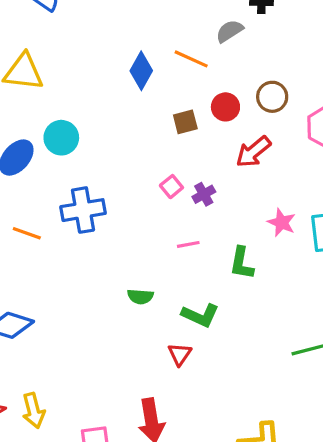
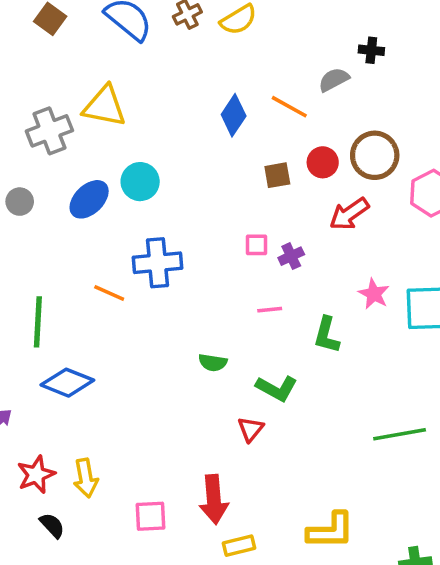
brown circle: (272, 97) -> (375, 155), size x1.4
pink square: (171, 187) -> (256, 245), turned 35
orange line: (27, 233) -> (109, 293), moved

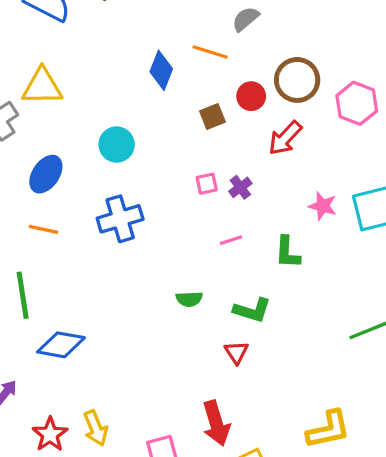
cyan circle: (140, 182) -> (117, 145), moved
orange line: (109, 293) -> (43, 229), moved

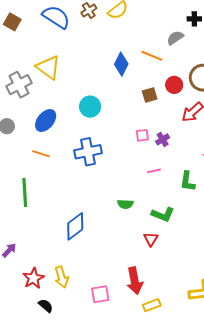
yellow triangle: (42, 87) -> (48, 67), turned 32
blue diamond: (61, 345) -> (75, 226), moved, turned -52

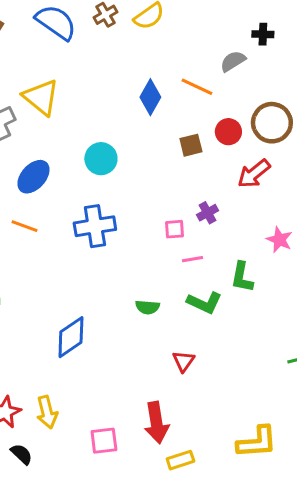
pink square: (142, 135) -> (174, 229), moved
green L-shape: (163, 214) -> (204, 303), moved

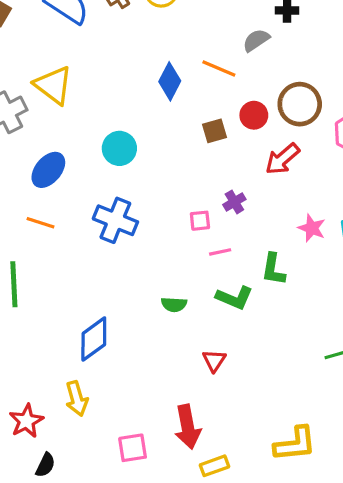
blue cross: (95, 226) -> (115, 220), turned 33
yellow arrow: (47, 412) -> (77, 399), moved
black semicircle: (21, 454) -> (45, 465), turned 75

